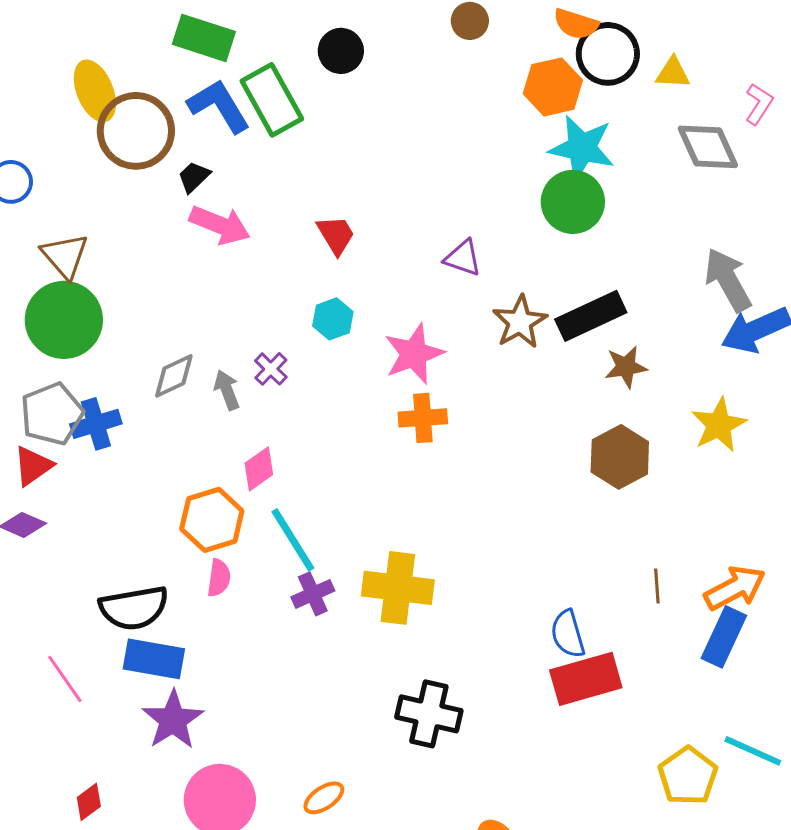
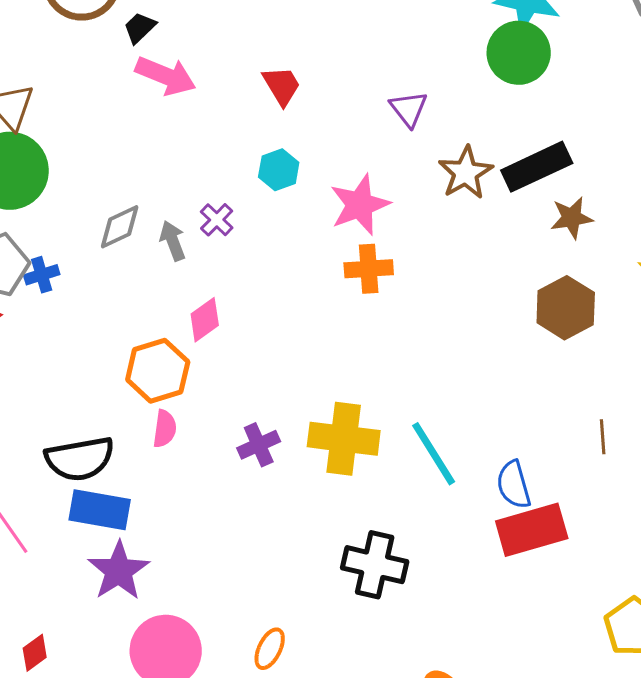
purple triangle: (463, 258) -> (409, 109), turned 33
blue cross: (96, 424) -> (42, 275), size x0.7
cyan line: (293, 540) -> (434, 454), moved
orange ellipse: (324, 798) -> (270, 649), turned -30

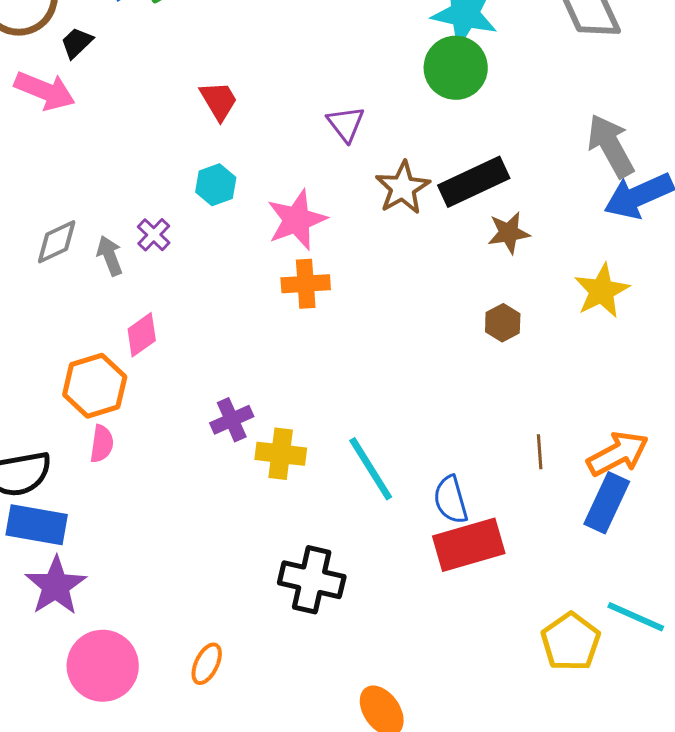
pink arrow: (166, 76) -> (45, 91), moved
brown hexagon: (566, 308) -> (503, 323), size x0.6
yellow cross: (344, 439) -> (281, 454), size x0.7
purple cross: (259, 445) -> (232, 420), moved

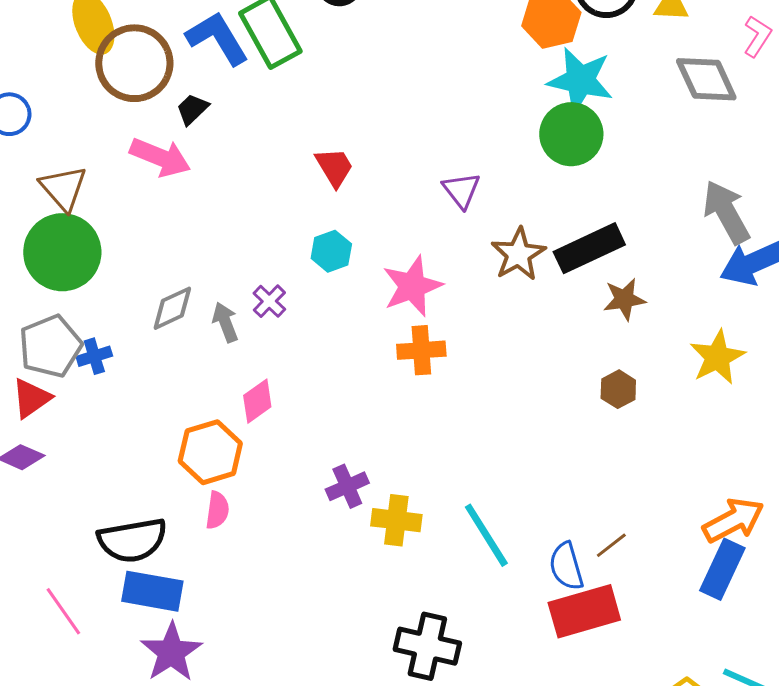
brown line: (540, 452) -> (611, 545), moved, turned 56

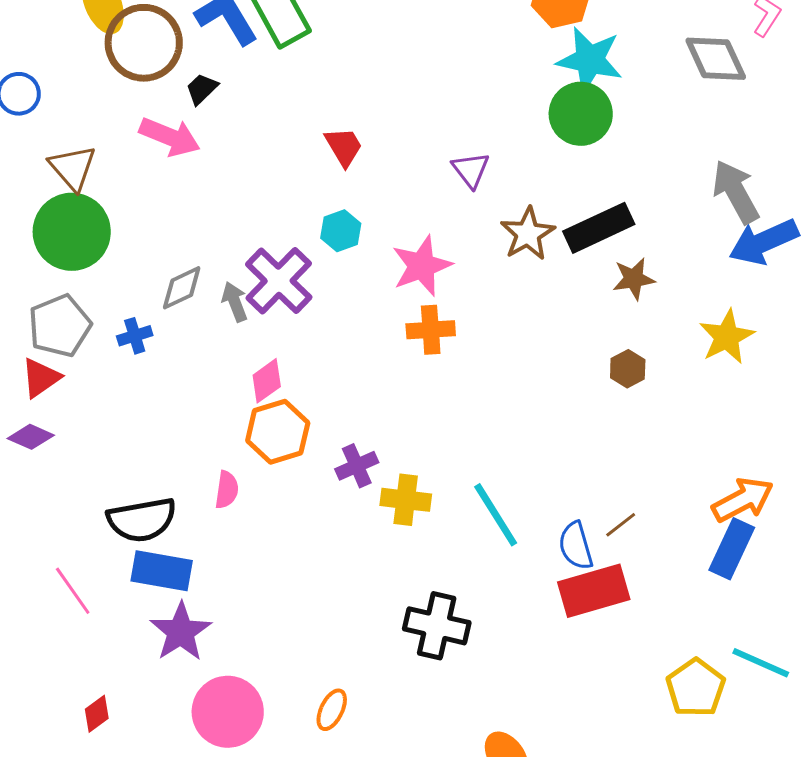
purple cross: (269, 301) -> (279, 281), size x2.0
blue cross: (94, 356) -> (135, 336), moved
orange hexagon: (210, 452) -> (278, 432), moved

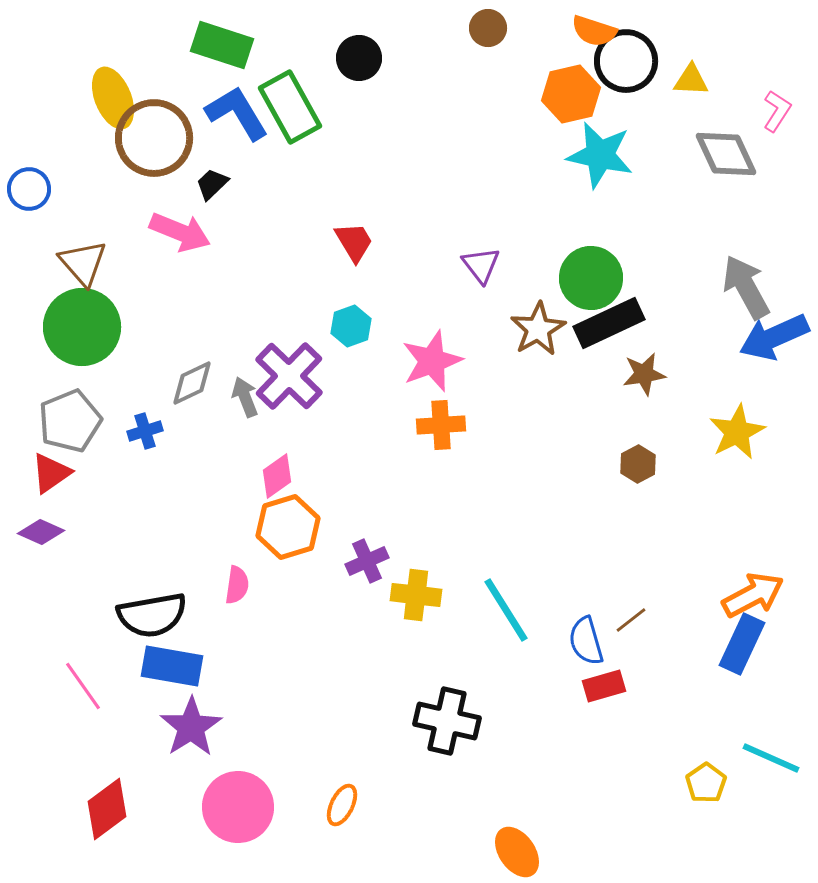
green circle: (581, 114) -> (591, 278), moved
red rectangle: (594, 591) -> (604, 686), size x0.6
yellow pentagon: (696, 688) -> (706, 783), size x0.7
red diamond: (97, 714) -> (107, 809), size x1.6

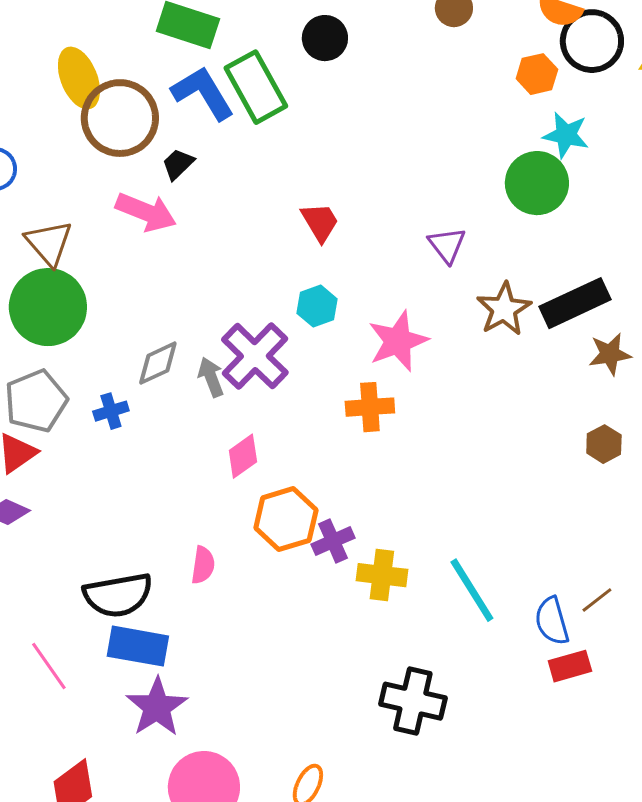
orange hexagon: (571, 94) -> (537, 74), size x0.7
cyan star: (600, 155) -> (566, 135), size x0.7
green circle: (591, 278) -> (537, 183), moved
orange cross: (441, 425) -> (370, 407), moved
orange hexagon: (288, 527) -> (286, 519), moved

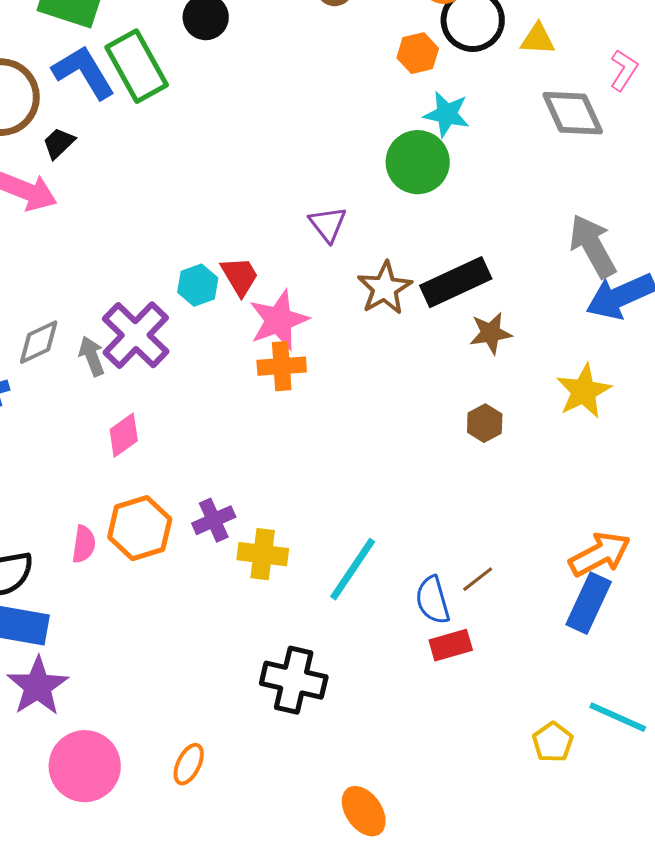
red trapezoid: (320, 222) -> (240, 276), moved
orange cross: (370, 407) -> (282, 366), moved
orange hexagon: (286, 519) -> (140, 528), moved
cyan line: (472, 590) -> (353, 569), turned 66

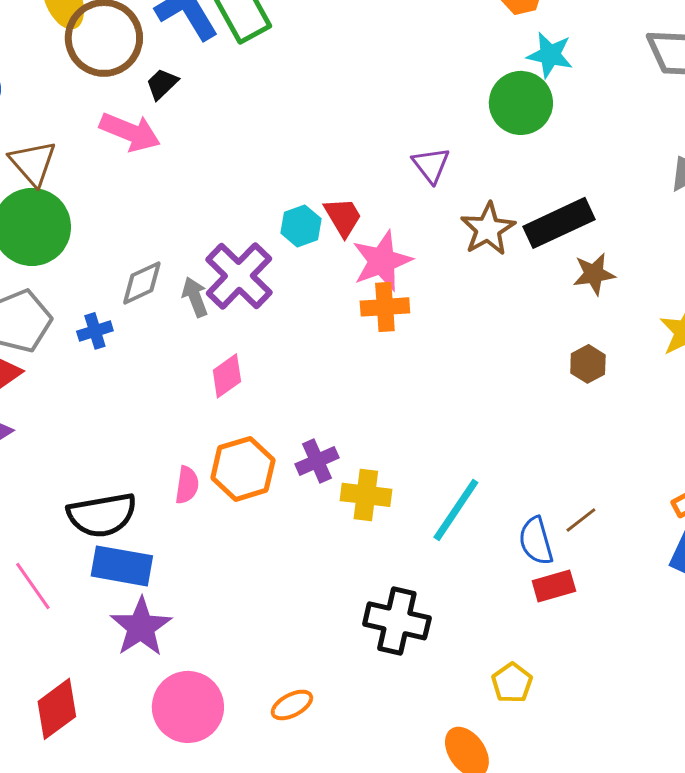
yellow pentagon: (553, 742) -> (512, 683), moved
orange ellipse: (189, 764) -> (292, 705), turned 36

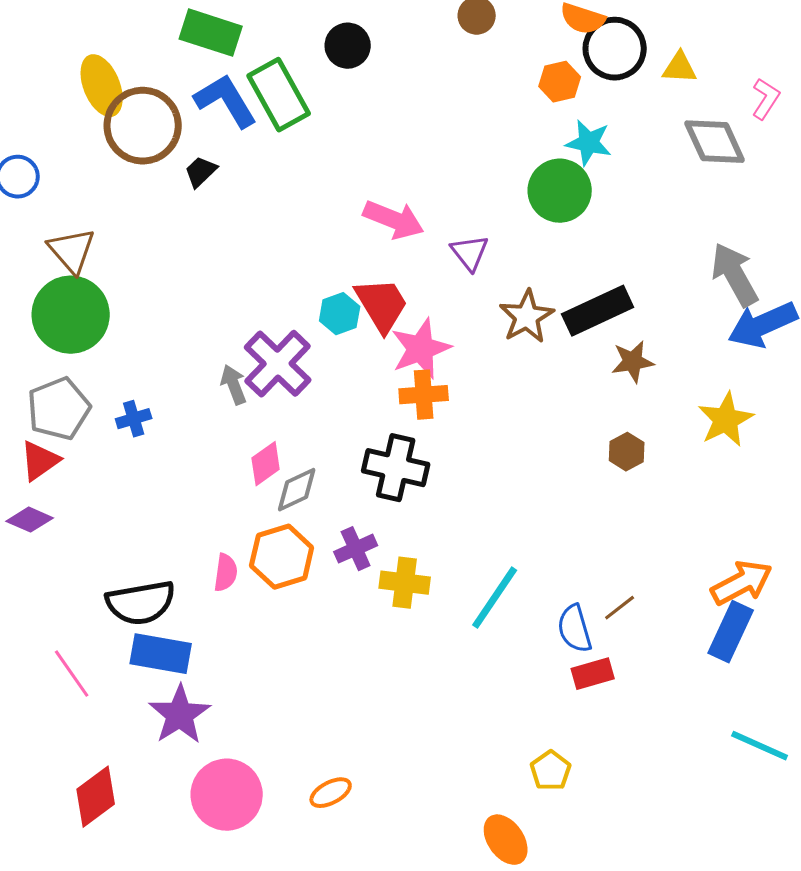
pink arrow: (130, 132) -> (394, 220), moved
red trapezoid: (343, 217) -> (382, 305), size x1.4
gray diamond: (142, 283) -> (297, 490), moved
black cross: (397, 621) -> (396, 468), moved

